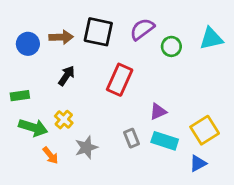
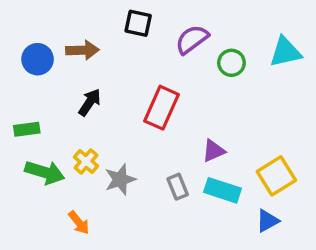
black square: (98, 32) -> (138, 23), moved, size x0.7
gray star: (86, 147) -> (120, 180), moved
orange arrow: (50, 155) -> (79, 223), moved

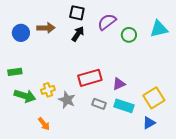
black arrow: (90, 102) -> (78, 34), moved
red rectangle: (161, 108) -> (90, 78), moved, turned 50
yellow cross: (86, 162) -> (48, 90), turned 32
gray star: (120, 180) -> (67, 100), turned -30
gray rectangle: (178, 187) -> (99, 104), turned -48

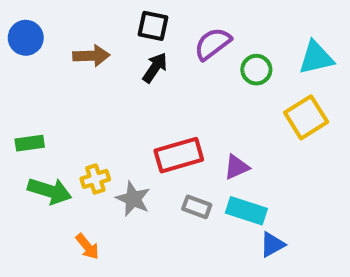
blue circle: (21, 33) -> (26, 38), moved
yellow square: (154, 98) -> (306, 117), moved
blue triangle: (149, 123) -> (272, 245), moved

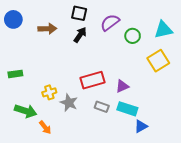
green arrow: (50, 191) -> (26, 111), moved

